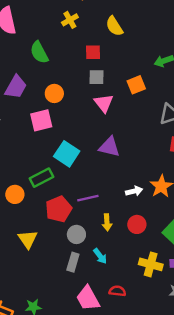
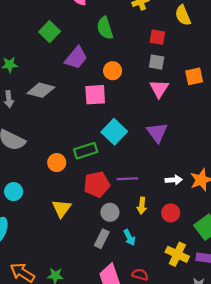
purple triangle: (109, 147) -> (157, 132), turned 30

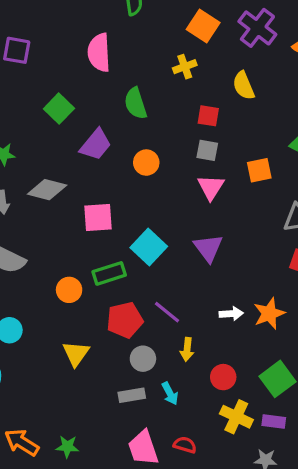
pink square: (95, 95) -> (98, 218), moved
purple line: (127, 179) -> (167, 312), turned 42
red circle: (171, 213) -> (223, 377), moved
gray rectangle: (102, 239) -> (132, 395), turned 54

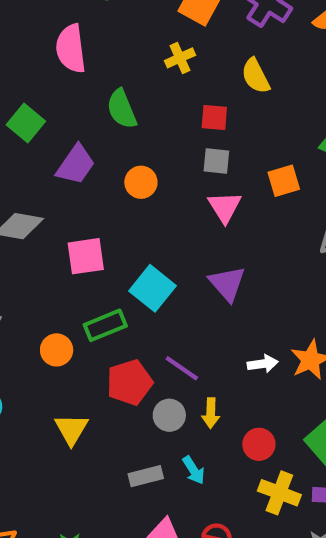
gray circle: (143, 359) -> (169, 415), moved

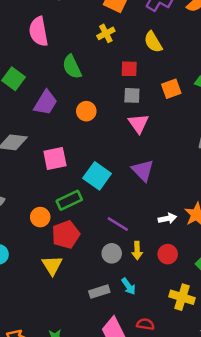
orange square: (284, 181) -> (171, 89), moved
red pentagon: (129, 382) -> (66, 235), moved
red circle: (259, 444) -> (168, 254), moved

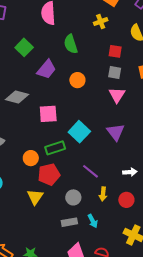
gray circle: (112, 253) -> (73, 197), moved

